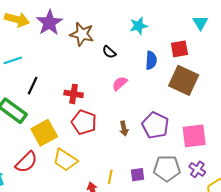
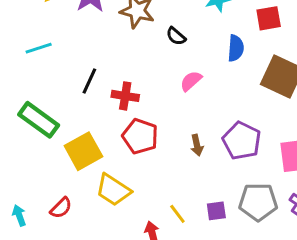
red square: (179, 49) -> (269, 18), moved
black line: (33, 86) -> (89, 81), moved
red semicircle: (26, 162) -> (61, 208), moved, size x0.7
yellow line: (110, 177) -> (177, 214), turned -48

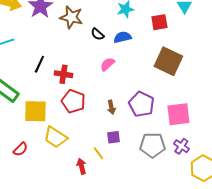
blue semicircle: (236, 48) -> (122, 37), moved, turned -108
yellow square: (83, 151) -> (35, 111), turned 30
purple square: (216, 211) -> (113, 137), moved

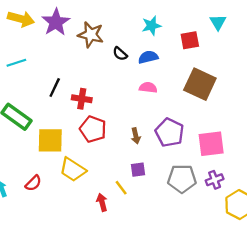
pink semicircle: (107, 64) -> (148, 87), moved, turned 49
purple cross: (181, 146) -> (215, 180), turned 35

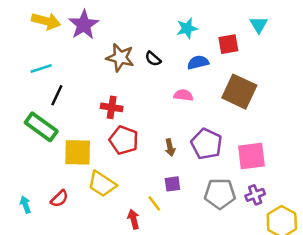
brown star: (91, 35) -> (120, 58), moved
blue semicircle: (148, 57) -> (198, 62), moved
black line: (55, 87) -> (57, 95), moved

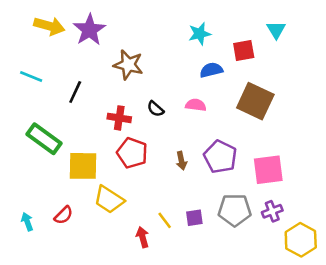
black semicircle: (153, 59) -> (156, 109), moved
cyan line: (41, 68) -> (31, 76), moved, turned 40
black line: (57, 95) -> (75, 92), moved
purple square: (172, 184) -> (194, 218), moved

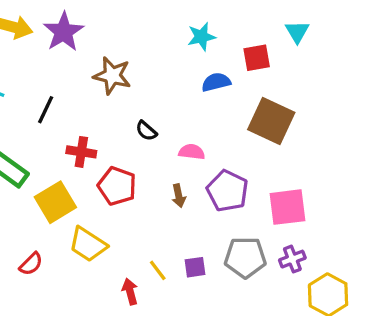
pink semicircle: (196, 105) -> (192, 152), moved
red cross: (119, 118) -> (81, 152), moved
yellow square: (83, 166) -> (55, 202), turned -32

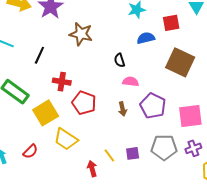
black semicircle: (146, 131) -> (119, 60), moved, turned 32

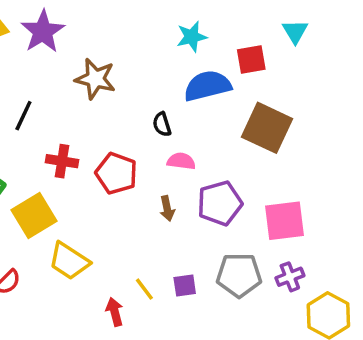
blue semicircle: (146, 38) -> (207, 86), size x1.5
red pentagon: (84, 103) -> (116, 173), moved
purple pentagon: (153, 106) -> (220, 203), turned 30

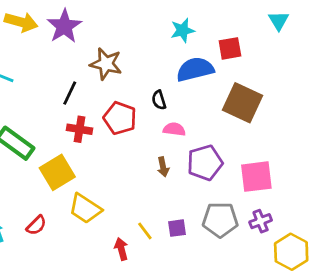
cyan triangle: (295, 31) -> (279, 21), moved
black line: (23, 116) -> (70, 93), moved
red pentagon: (116, 173) -> (120, 118), moved

